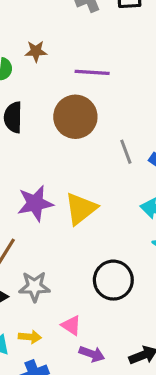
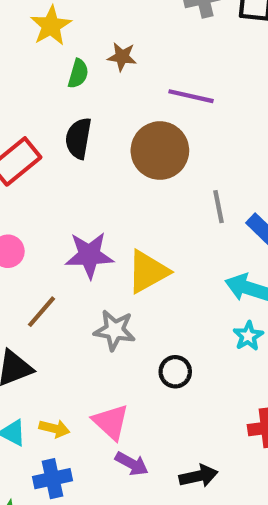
black circle: (113, 280) -> (175, 372), size x0.6
gray star: (34, 287) -> (115, 330), moved
pink triangle: (71, 325) -> (111, 422), size x1.4

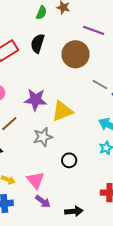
gray line: (219, 207) -> (100, 85), turned -56
gray star: (115, 330) -> (43, 137), turned -30

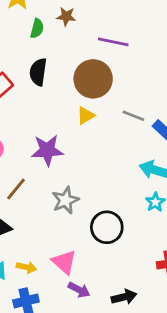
yellow triangle: (62, 111) -> (86, 116), moved, size x0.6
black circle: (69, 160) -> (107, 227), size x1.5

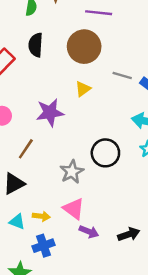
yellow triangle: (86, 116) -> (83, 89), moved
gray star: (65, 200) -> (72, 172), moved
black circle: (107, 227) -> (105, 153), moved

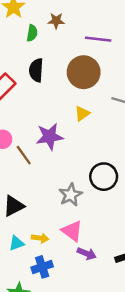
brown line: (26, 149) -> (24, 155), moved, turned -70
cyan triangle: (17, 222) -> (16, 243), turned -42

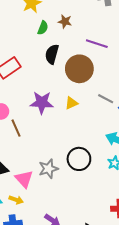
black semicircle: (36, 70) -> (52, 54), moved
purple star: (50, 137) -> (42, 103), moved
pink triangle: (72, 231) -> (24, 179), moved

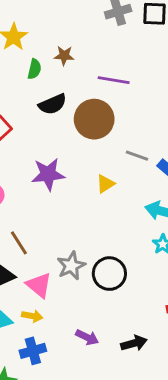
black semicircle: (52, 54) -> (53, 104), turned -120
yellow triangle: (71, 103) -> (105, 184), moved
brown line: (16, 128) -> (19, 243), moved
black circle: (79, 159) -> (109, 274), moved

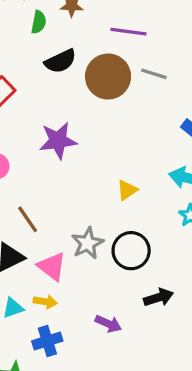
gray line: (137, 156) -> (154, 74), moved
yellow triangle: (105, 184) -> (127, 190), moved
black arrow: (134, 343) -> (159, 298), moved

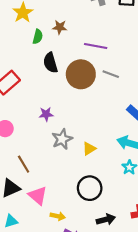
black semicircle: (60, 61) -> (50, 63), turned 96
purple star: (58, 141) -> (46, 114), size x0.6
gray star: (88, 243) -> (62, 139), moved
yellow arrow: (45, 302) -> (58, 216), moved

